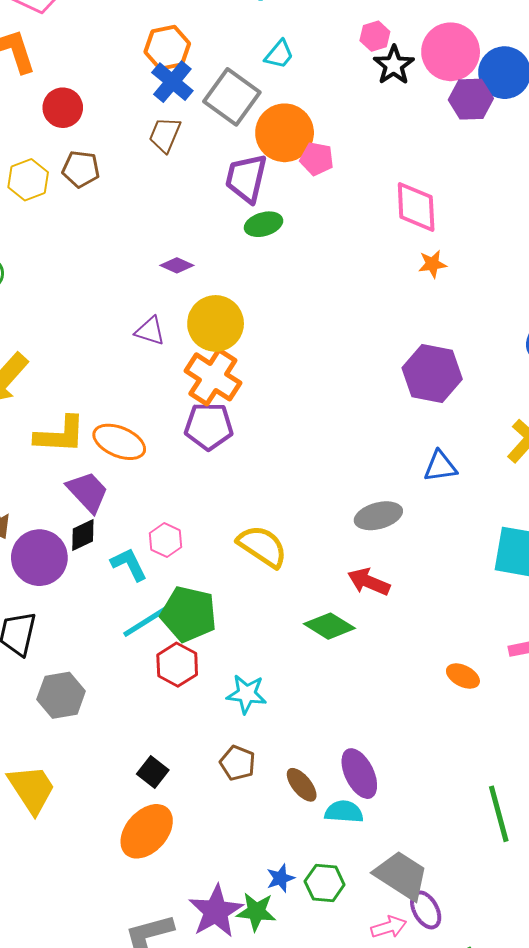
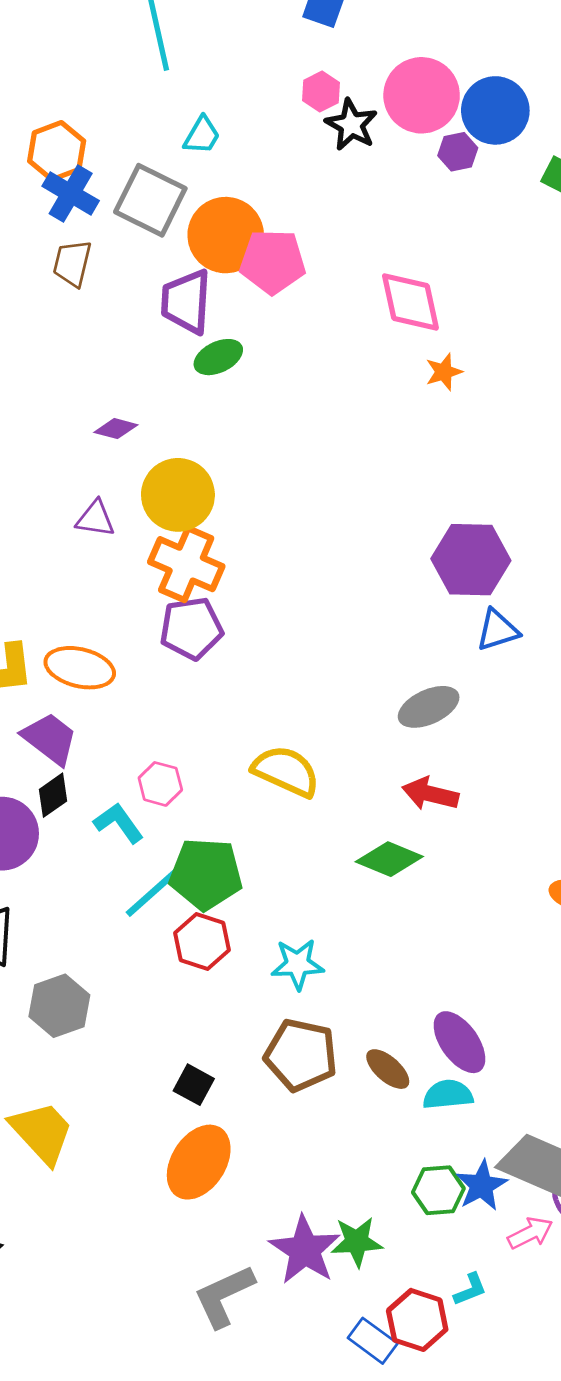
purple hexagon: (471, 99) -> (458, 152), size x0.7
pink pentagon: (317, 159) -> (273, 262), size x1.5
purple hexagon: (432, 373) -> (471, 560), moved
brown pentagon: (238, 763) -> (301, 1055), size x1.6
blue star: (280, 878) -> (482, 1186), moved, size x1.4

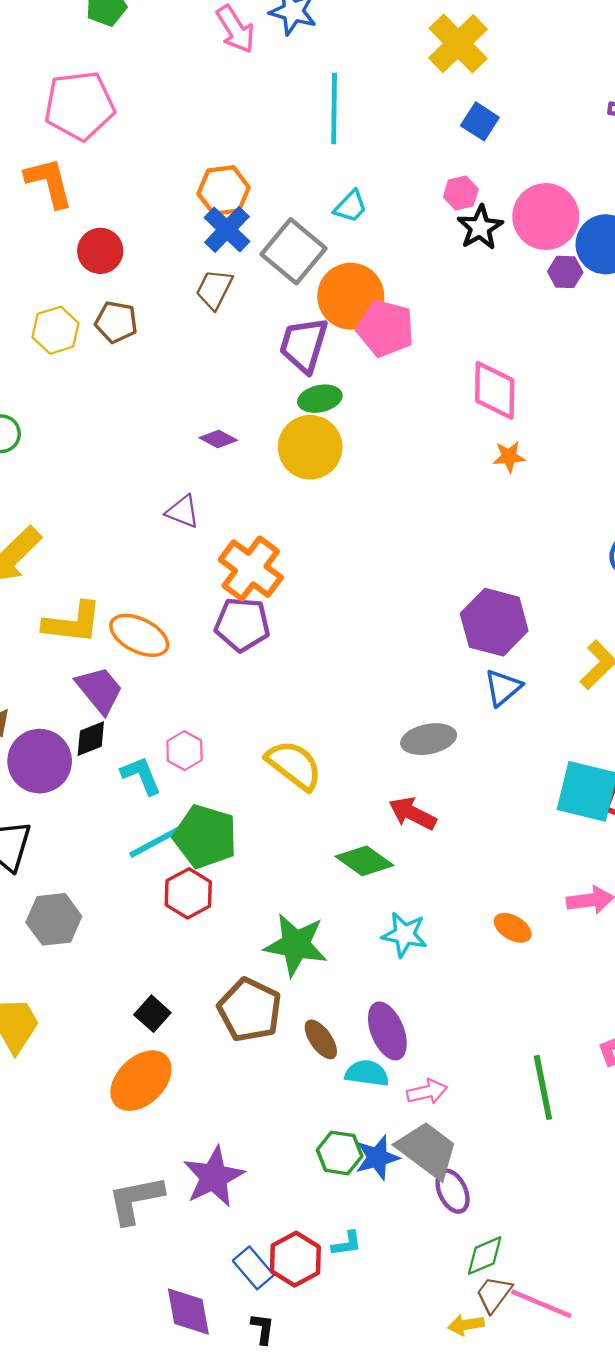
yellow circle: (178, 495) -> (310, 447), moved
blue triangle: (498, 630) -> (503, 688), turned -36
cyan star: (298, 964) -> (404, 935), moved
pink arrow: (530, 1233) -> (427, 1092), moved
green star: (357, 1242) -> (296, 945), moved, size x1.4

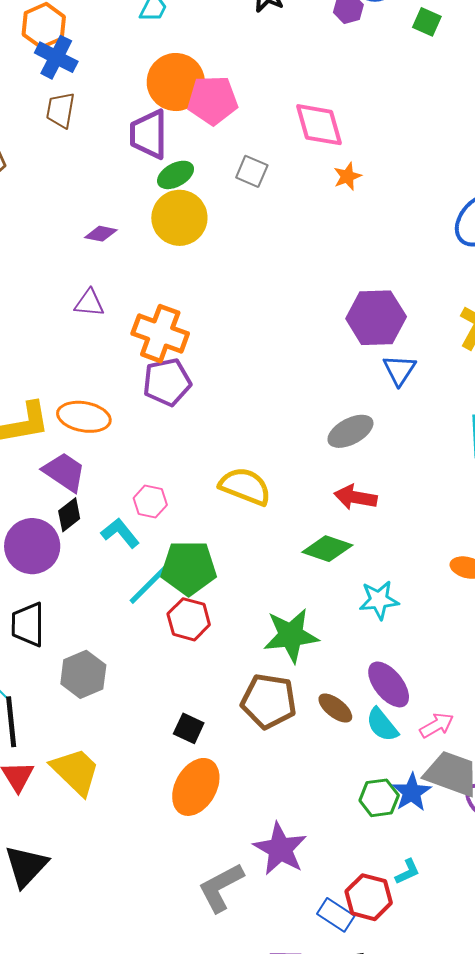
gray square: (294, 251) -> (252, 171), moved, size x0.6
cyan semicircle: (367, 1073) -> (382, 725), turned -120

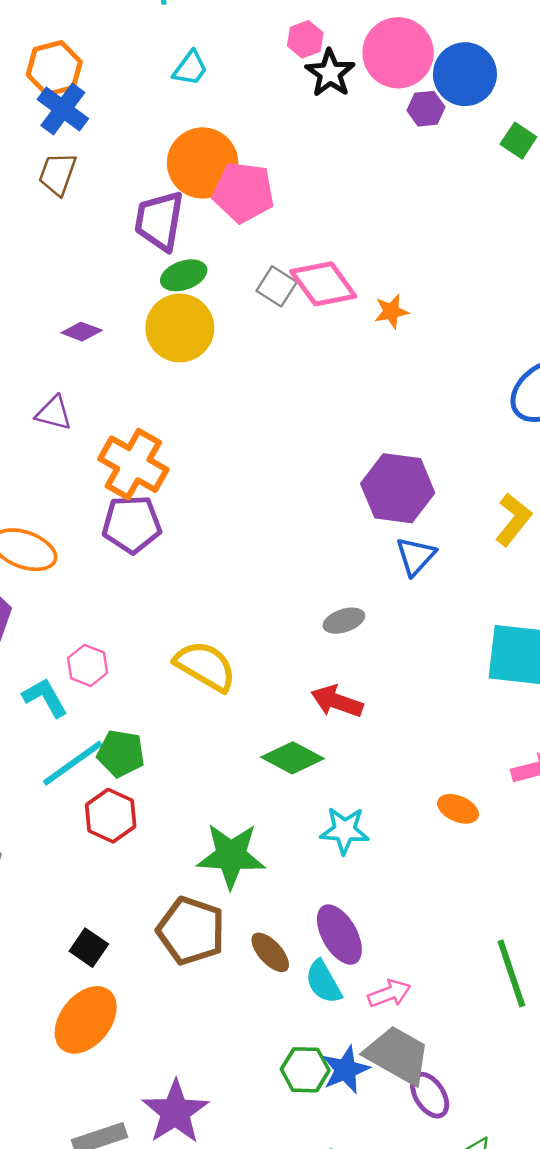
pink diamond: (319, 125) -> (323, 284), moved, turned -30
gray ellipse: (350, 431) -> (344, 621), size x0.7
green pentagon: (189, 568) -> (121, 753), size x0.7

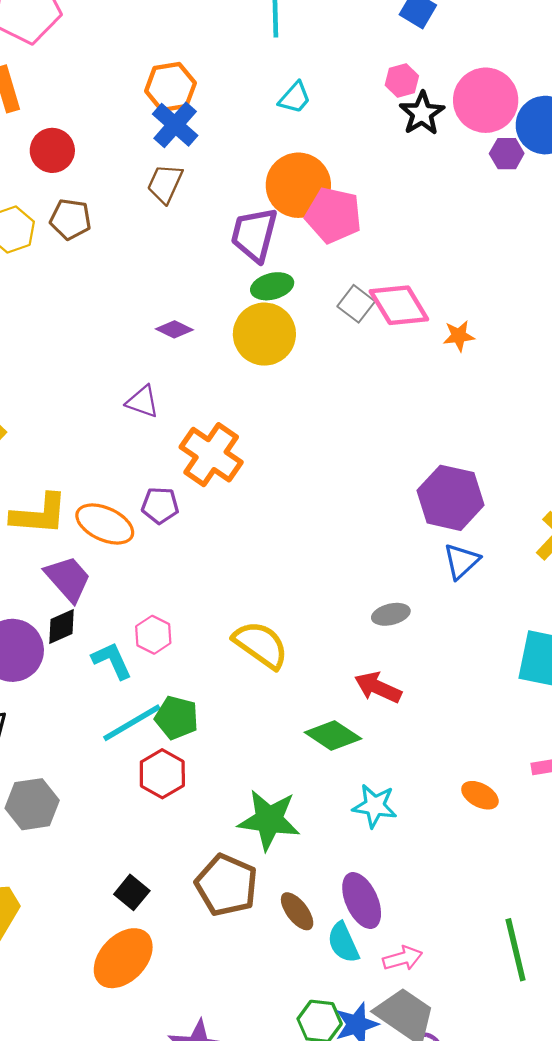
purple pentagon: (132, 524) -> (160, 505), moved, size x0.7

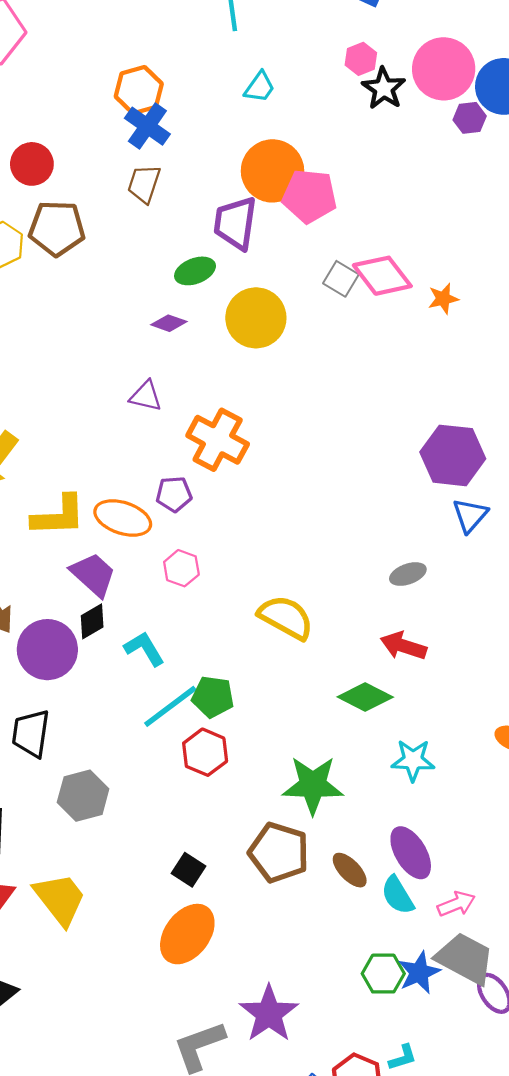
brown pentagon: (70, 219) -> (57, 228), size x1.4
green ellipse: (272, 286) -> (195, 271), moved
pink hexagon: (153, 635) -> (181, 568), moved

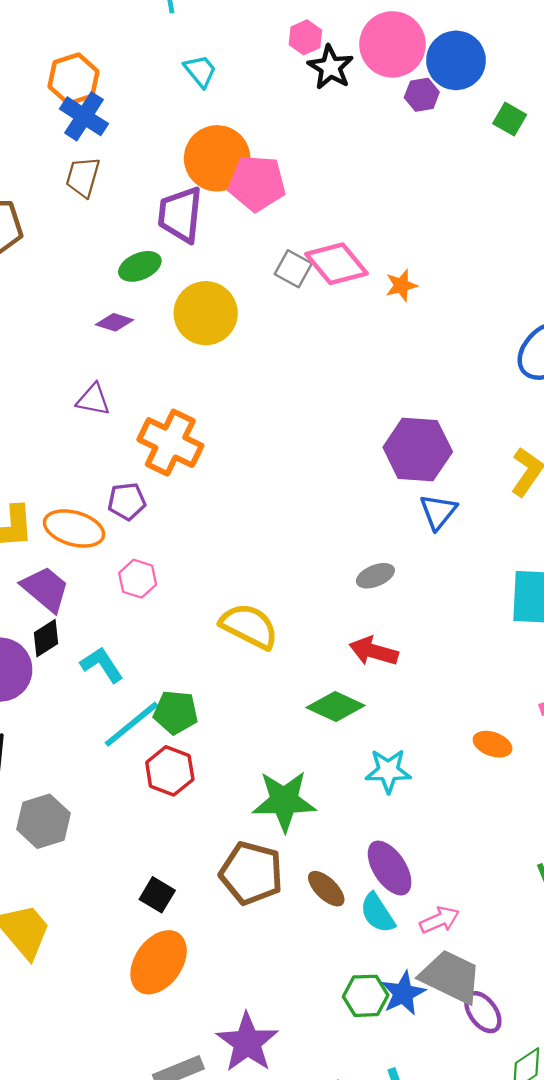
cyan trapezoid: (260, 87) -> (200, 71), turned -72

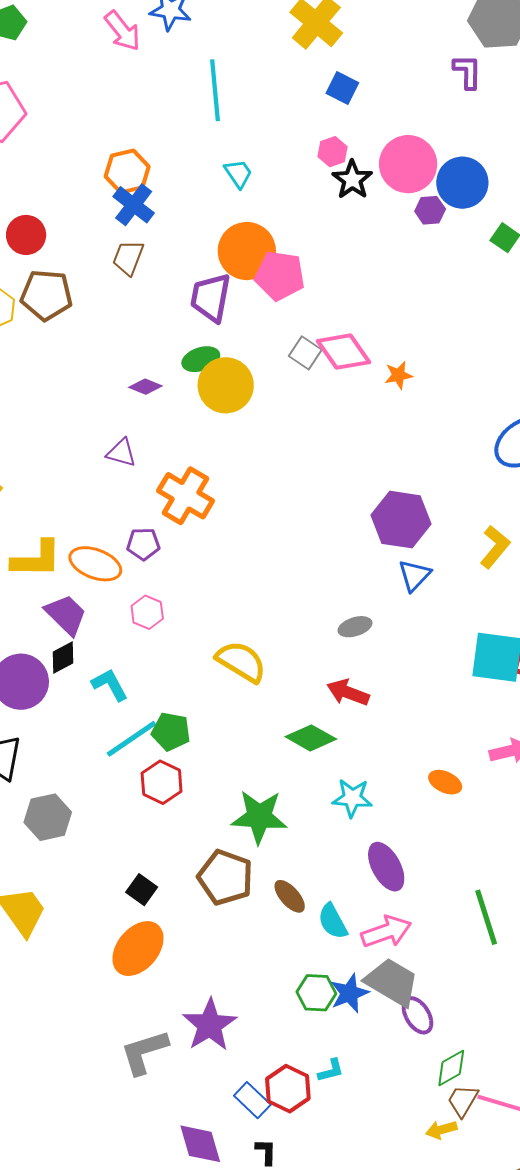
green ellipse: (140, 266) -> (201, 359), moved
purple ellipse: (390, 868) -> (386, 867), moved
pink arrow: (439, 920) -> (386, 932), size x1.4

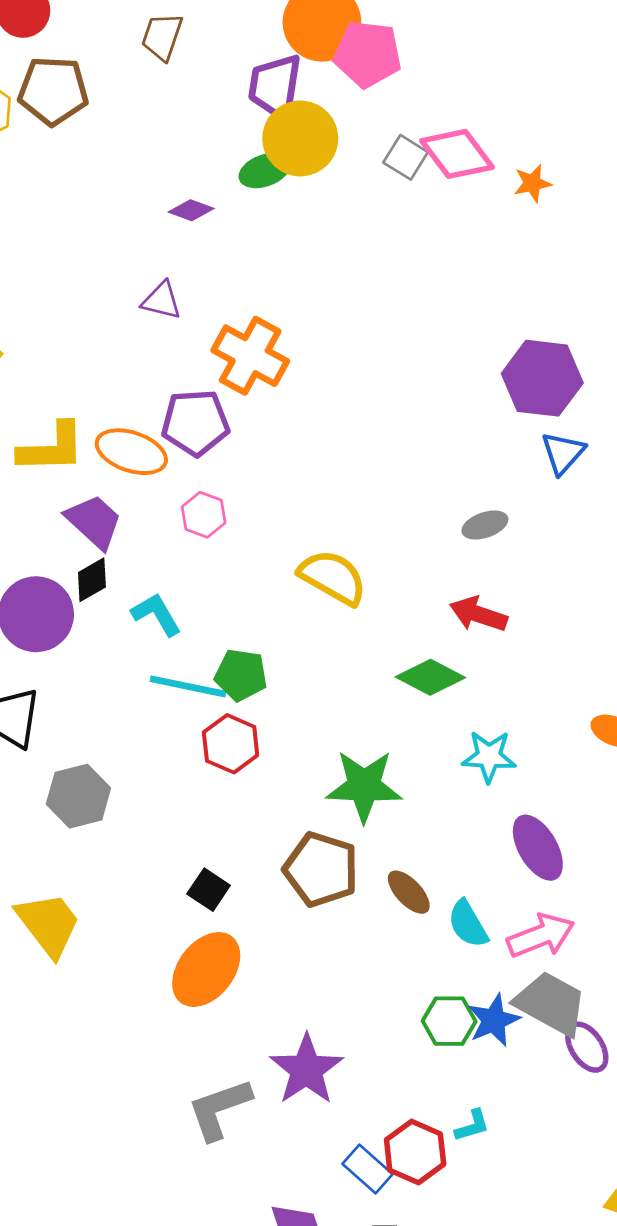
yellow circle: (226, 385) -> (300, 138), moved
purple pentagon: (143, 544) -> (195, 423), size x1.5
cyan line: (131, 739) -> (188, 686), turned 48

